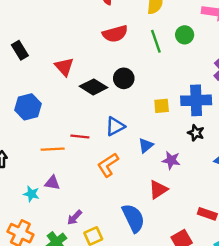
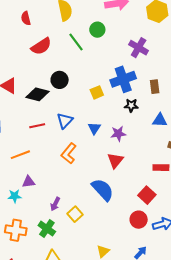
red line: (80, 136) -> (37, 126), moved

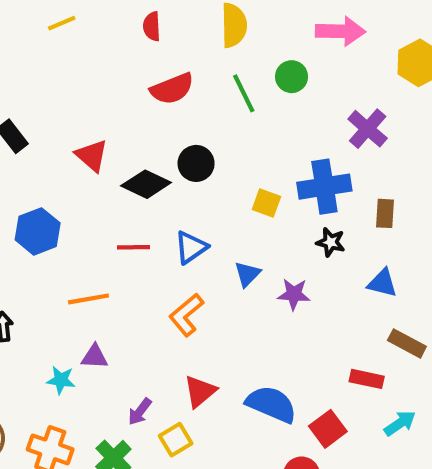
yellow square: (97, 92) -> (266, 203), turned 32
red triangle: (115, 160) -> (200, 391), moved
blue semicircle: (103, 190) -> (271, 404), moved, turned -35

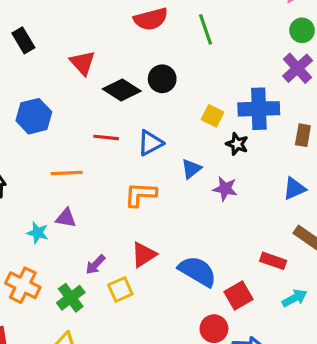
green circle: (292, 77) -> (302, 30), moved
black star: (331, 242) -> (237, 144), moved
blue triangle: (382, 283) -> (294, 189), turned -45
orange L-shape: (186, 315) -> (140, 194), turned 36

